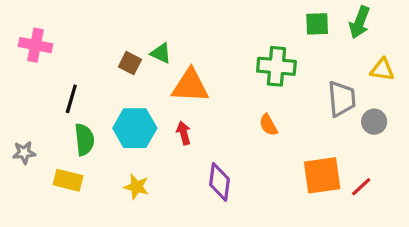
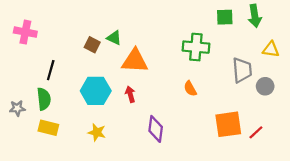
green arrow: (360, 22) -> (255, 16), turned -30
green semicircle: (84, 140) -> (44, 99), moved

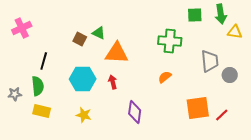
pink cross: (25, 32) -> (22, 28), turned -36
yellow triangle: (271, 49) -> (235, 32), moved
orange semicircle: (190, 89) -> (165, 77), turned 80

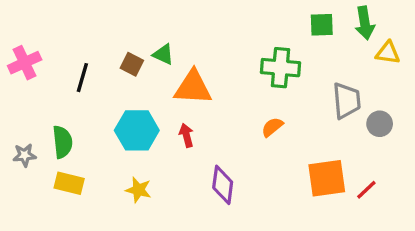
pink cross: (22, 28) -> (25, 63), moved
black line: (44, 61) -> (82, 78), moved

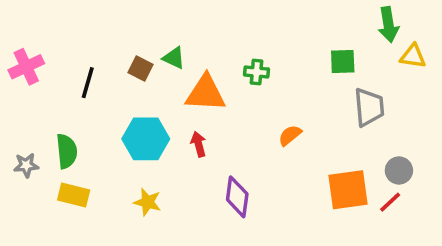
green square: (322, 25) -> (343, 61), moved
green cross: (281, 68) -> (257, 72), moved, size x0.6
gray circle: (380, 124) -> (399, 170), moved

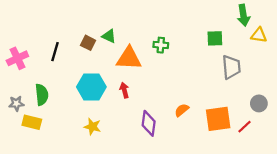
pink cross: (26, 67) -> (17, 58), moved
orange semicircle: (290, 135) -> (182, 110), moved
gray circle: (399, 170) -> (259, 103), moved
yellow rectangle: (74, 195) -> (32, 122), moved

